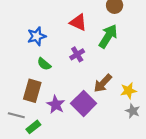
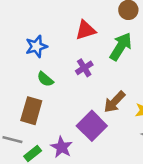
red triangle: (78, 22) -> (86, 30), turned -42
purple star: (56, 105) -> (62, 147), moved

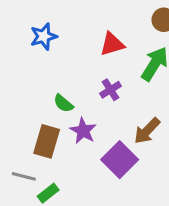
blue star: (36, 46) -> (44, 36), moved
purple star: (62, 147) -> (83, 131), moved

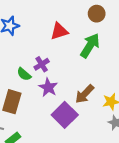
purple cross: (111, 90) -> (42, 64), moved
purple star: (83, 131) -> (48, 87), moved

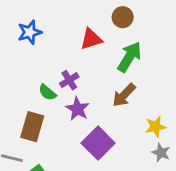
brown circle: (97, 14) -> (123, 17), moved
brown arrow: (85, 94) -> (124, 95), moved

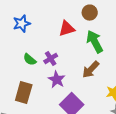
green arrow: (129, 57) -> (95, 42), turned -60
green semicircle: (47, 92) -> (30, 60), moved

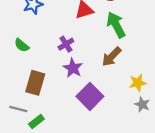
green semicircle: (30, 60) -> (22, 45), moved

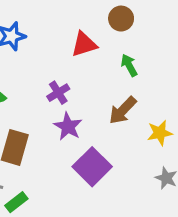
green arrow: (116, 25) -> (129, 65), size x0.6
yellow star: (138, 83) -> (160, 133), moved

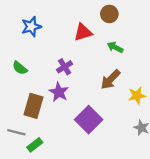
green arrow: (129, 65) -> (115, 47), turned -35
purple star: (68, 126) -> (59, 92), moved

